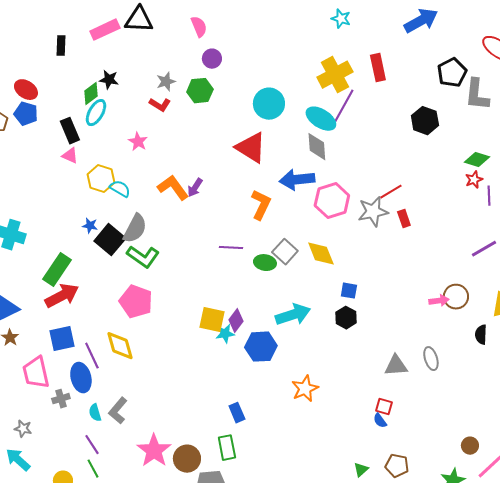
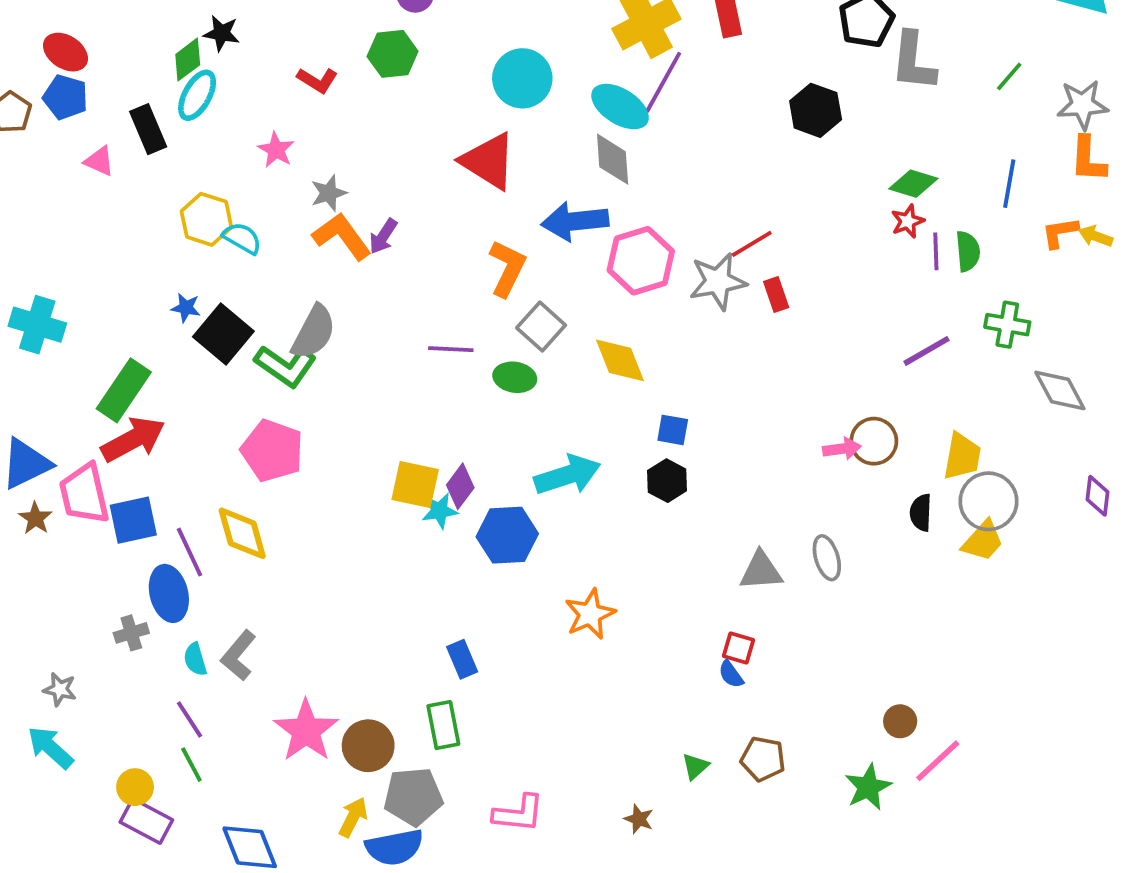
gray star: (166, 82) -> (329, 193), moved
pink triangle: (70, 156) -> (99, 161), moved
gray semicircle: (135, 229) -> (314, 332), moved
gray square: (285, 252) -> (541, 327), moved
pink trapezoid: (36, 373) -> (84, 494), moved

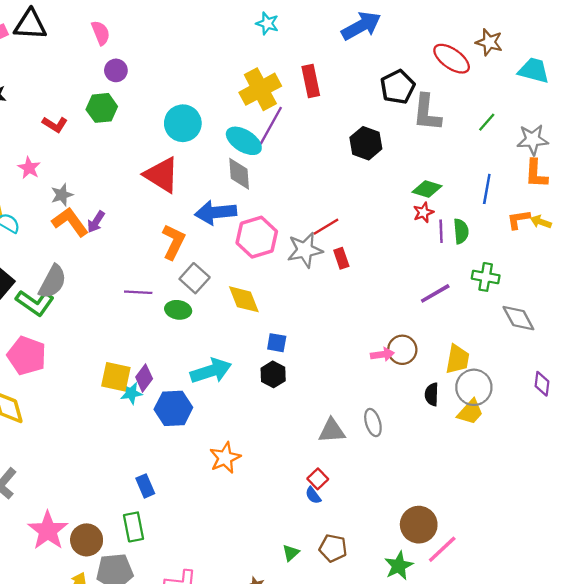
red square: (738, 648) -> (318, 479), turned 30
brown circle: (900, 721) -> (419, 525), size x1.8

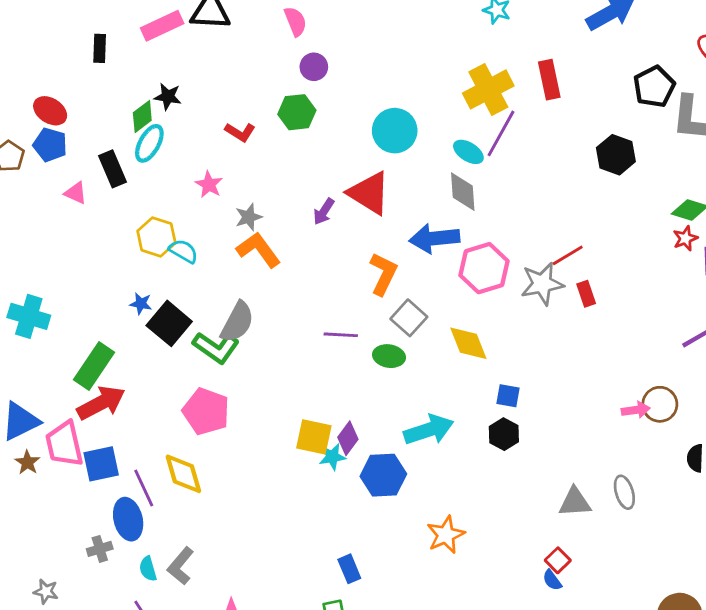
cyan ellipse: (244, 141) -> (468, 152), size x0.7
purple arrow: (96, 222) -> (324, 211), moved

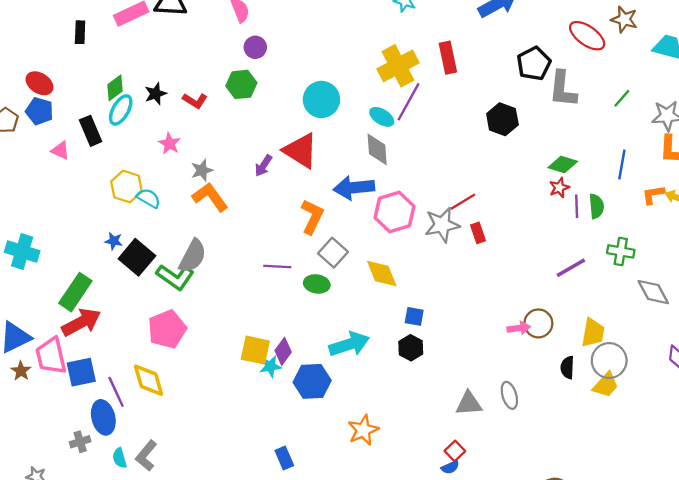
black star: (168, 97) -> (156, 94), moved, turned -30
pink pentagon: (206, 411) -> (167, 329), turned 30
blue semicircle: (552, 580) -> (450, 467), turned -78

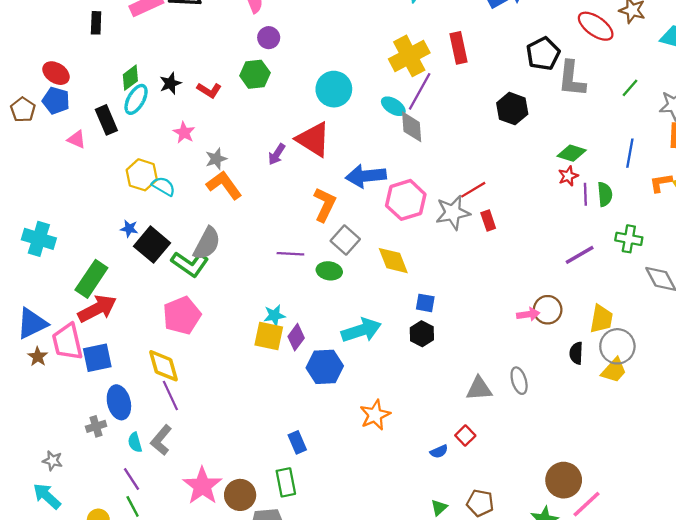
gray diamond: (377, 149) -> (412, 127), moved
cyan star: (270, 366) -> (274, 315), moved
purple line: (116, 392) -> (170, 395), moved
blue semicircle: (450, 467) -> (439, 452), moved

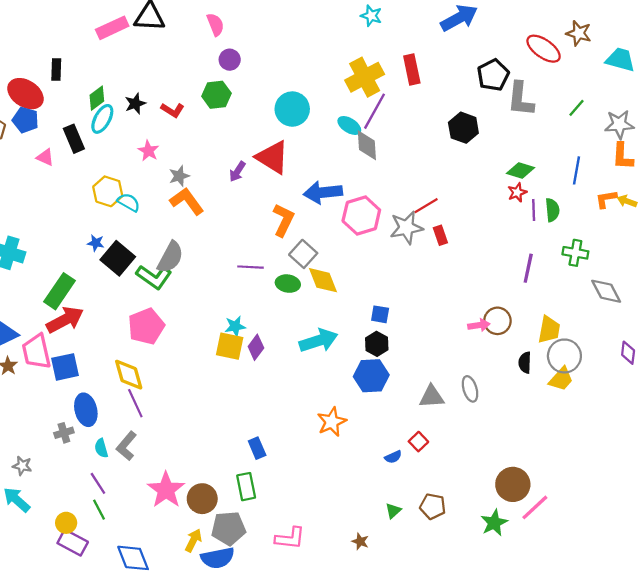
black rectangle: (96, 23) -> (56, 69), moved
red ellipse: (56, 73) -> (25, 94), size x1.4
purple line: (580, 255) -> (528, 268), turned -48
yellow diamond: (393, 261) -> (323, 280), moved
blue hexagon: (325, 367) -> (371, 376), moved

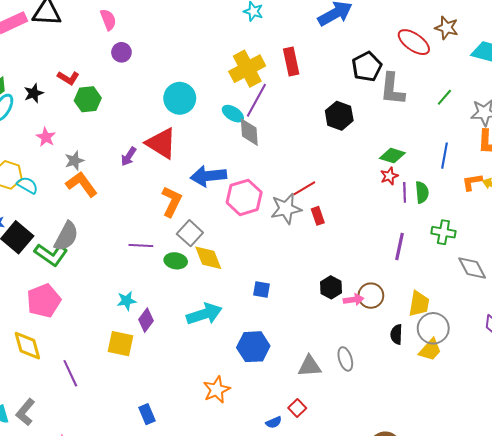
green hexagon: (216, 95) -> (88, 99), moved
red L-shape: (173, 110) -> (68, 78), moved
black hexagon: (377, 344) -> (331, 287), moved
yellow square: (230, 346) -> (120, 344), moved
purple line: (135, 403) -> (70, 373), moved

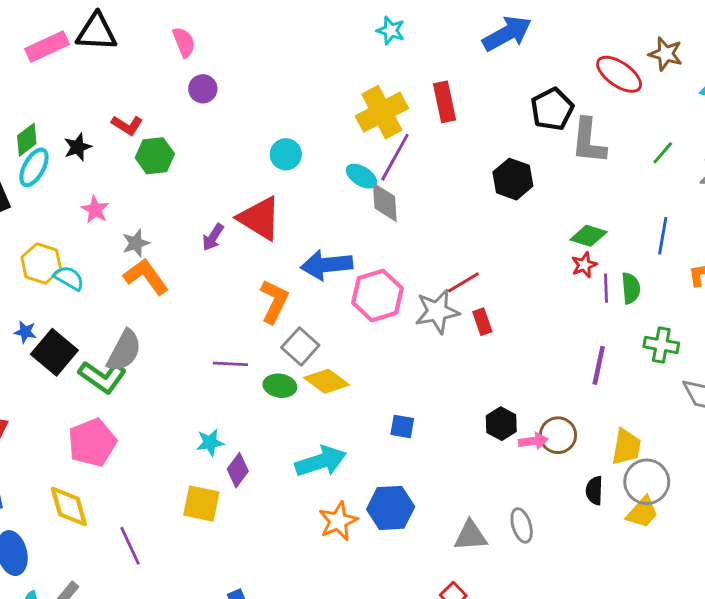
cyan circle: (180, 98) -> (286, 154), size x0.7
yellow diamond: (208, 258) -> (327, 381), turned -32
orange star: (217, 390) -> (338, 521), moved

